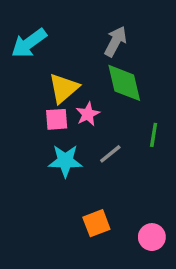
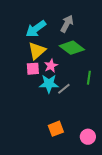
cyan arrow: (29, 43) -> (36, 29), moved
green diamond: (124, 83) -> (72, 48), turned -40
cyan star: (65, 161) -> (49, 84), moved

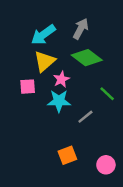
pink square: (33, 69) -> (28, 87), moved
green line: (89, 78) -> (107, 94), turned -56
gray line: (64, 89) -> (85, 117), moved

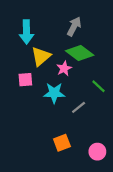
cyan arrow: (43, 35) -> (26, 32), moved, turned -55
pink star: (61, 79) -> (64, 69), moved

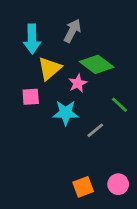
gray arrow: (74, 26) -> (72, 31), moved
orange square: (62, 143) -> (83, 187), moved

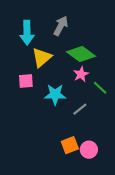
pink star: (78, 83) -> (81, 74), moved
pink circle: (118, 184) -> (89, 150), moved
orange square: (83, 187) -> (70, 145), moved

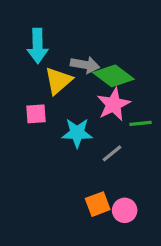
gray arrow: (61, 26) -> (85, 65), moved, turned 72
pink star: (81, 74) -> (114, 104), size x1.5
green line: (100, 88) -> (140, 123), turned -49

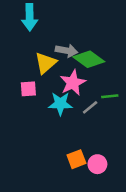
cyan arrow: (38, 46) -> (30, 17), moved
pink star: (114, 104) -> (73, 83), moved
gray line: (112, 153) -> (90, 107), moved

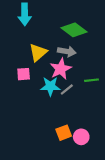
gray arrow: (67, 51) -> (67, 51), moved
green diamond: (89, 59) -> (74, 30), moved
gray line: (90, 107) -> (67, 89), moved

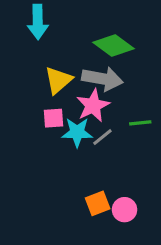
gray arrow: (67, 51) -> (102, 79), size x1.4
pink square: (24, 74) -> (54, 118), moved

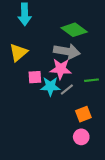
yellow triangle: (58, 80) -> (18, 52), moved
pink star: (93, 105) -> (61, 69), turned 30
orange square: (98, 203) -> (83, 114), moved

